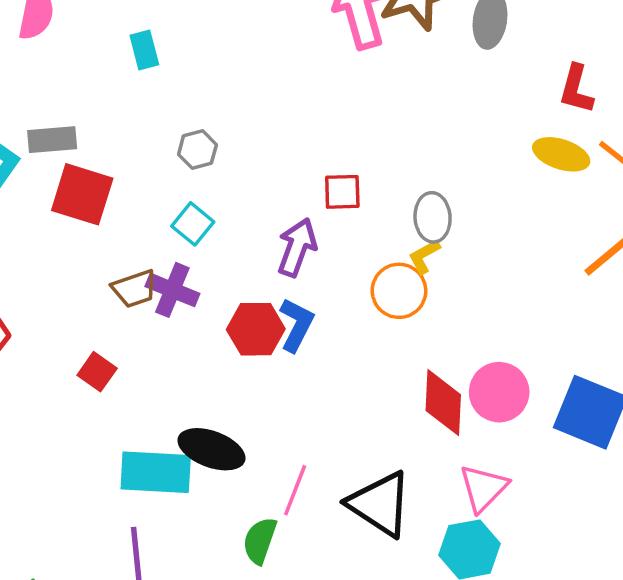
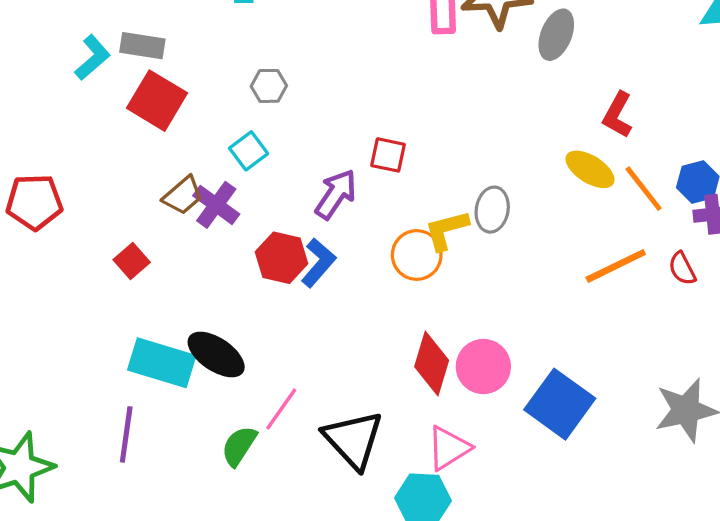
gray ellipse: (433, 217) -> (492, 210), moved
yellow L-shape: (424, 256) -> (447, 230), size x1.4
brown trapezoid: (135, 289) -> (183, 196), turned -36

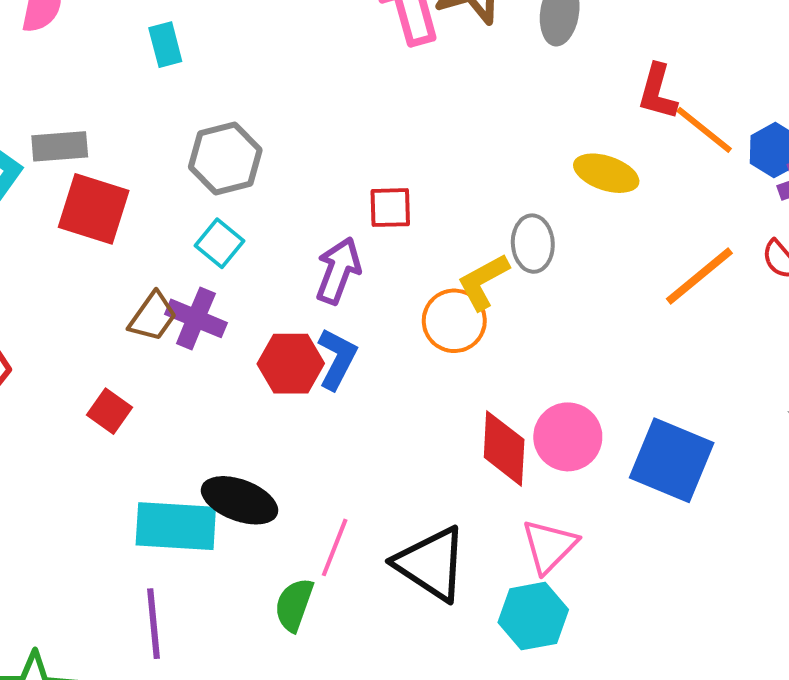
gray hexagon: (269, 86) -> (225, 158), size x1.6
yellow ellipse: (590, 169) -> (606, 173), moved
orange line: (644, 189) -> (704, 130), moved

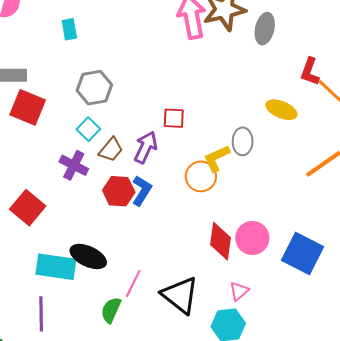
brown trapezoid: (153, 317) -> (111, 150), moved
red square: (110, 411) -> (28, 208), size x1.6
pink triangle: (549, 546) -> (239, 291), size x0.7

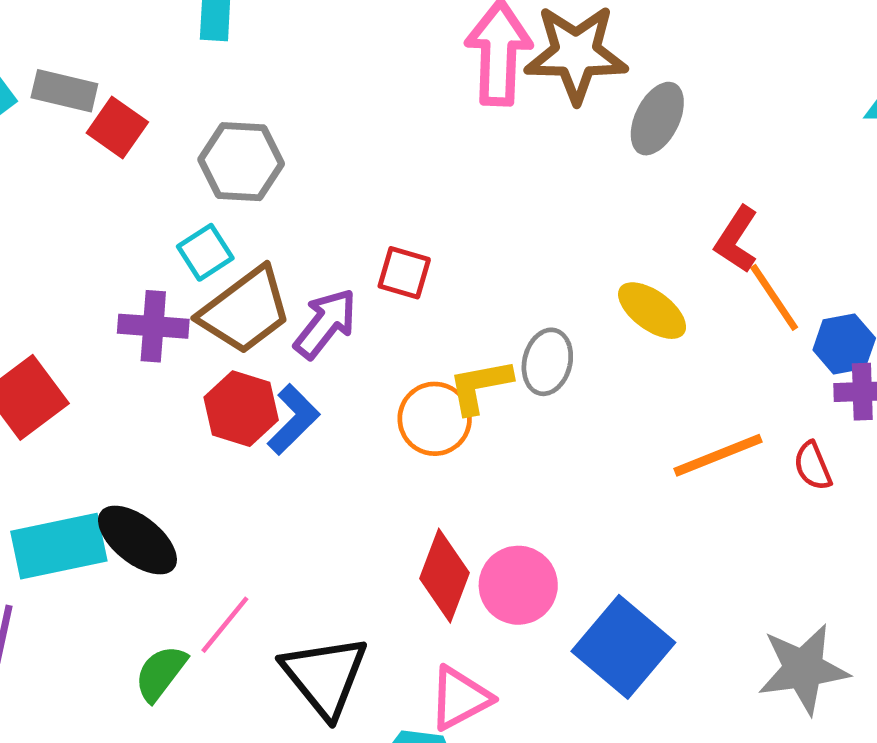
red square: (28, 107) -> (117, 128), moved, size x0.7
brown trapezoid: (111, 150) -> (245, 311), size x1.6
purple cross: (74, 165) -> (153, 326), turned -36
cyan rectangle: (56, 267) -> (59, 546), turned -33
pink triangle: (239, 291) -> (460, 698), size x1.4

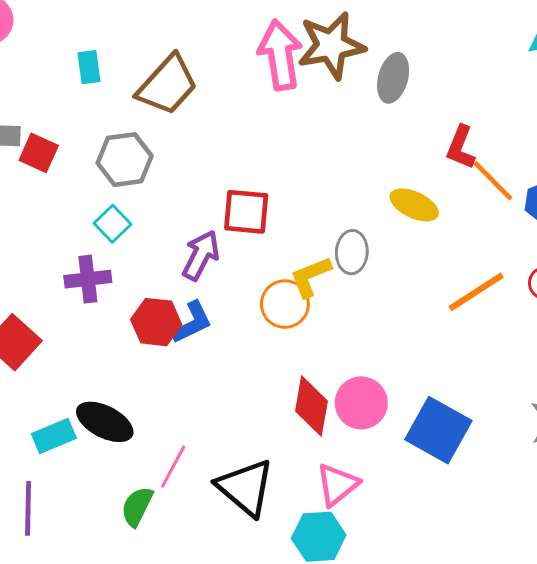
red square: (404, 273) -> (246, 212), size x1.4
brown trapezoid: (245, 311) -> (167, 85), moved
blue L-shape: (293, 419) -> (192, 323), turned 30
cyan rectangle: (59, 546) -> (54, 436), size x0.7

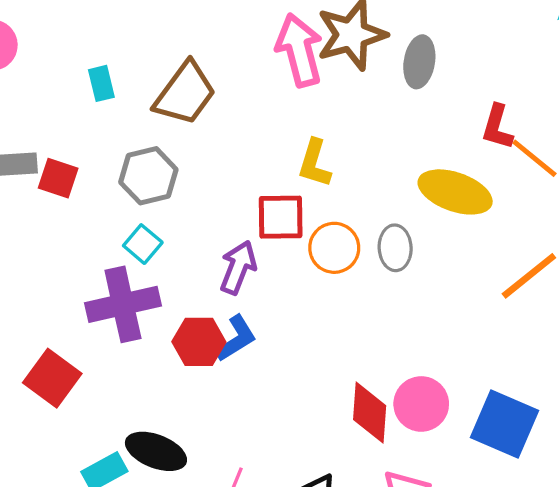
yellow ellipse: (414, 205) -> (455, 192), size x1.4
yellow L-shape: (311, 277) -> (315, 163), moved, turned -45
purple cross: (88, 279) -> (123, 304), size x1.5
orange circle: (285, 304) -> (334, 248), moved

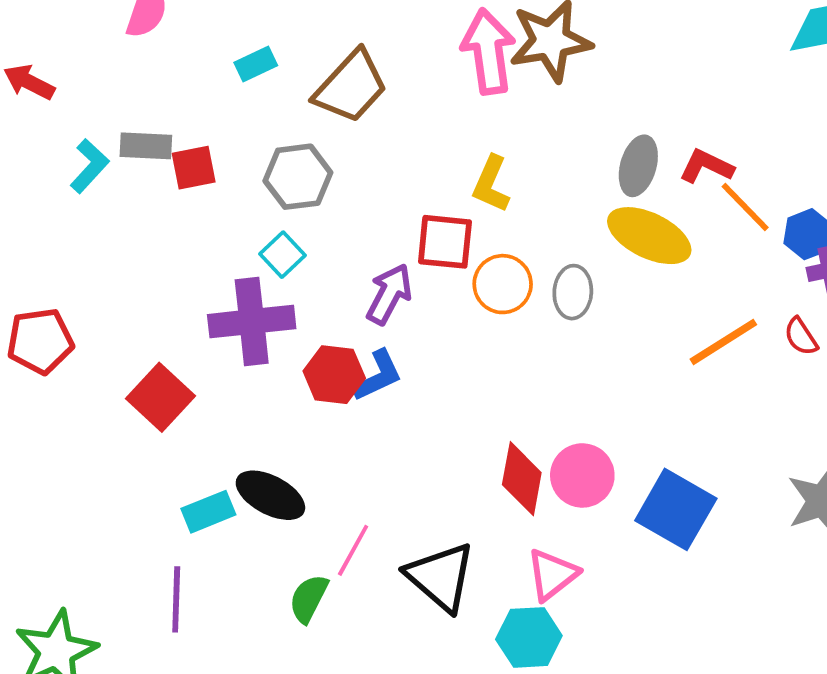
gray ellipse: (419, 62) -> (638, 166), moved
cyan rectangle: (101, 83) -> (256, 64), turned 72
red L-shape: (497, 127) -> (706, 166), turned 93
red square: (58, 178) -> (194, 168), turned -36

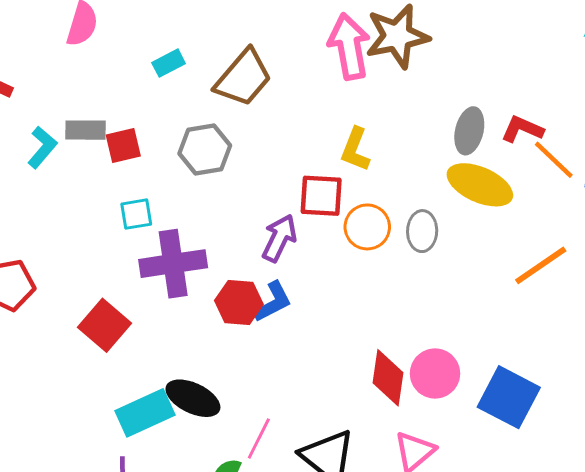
cyan square: (282, 255) -> (136, 214), moved, turned 36
cyan rectangle: (208, 512) -> (145, 413), size x1.4

